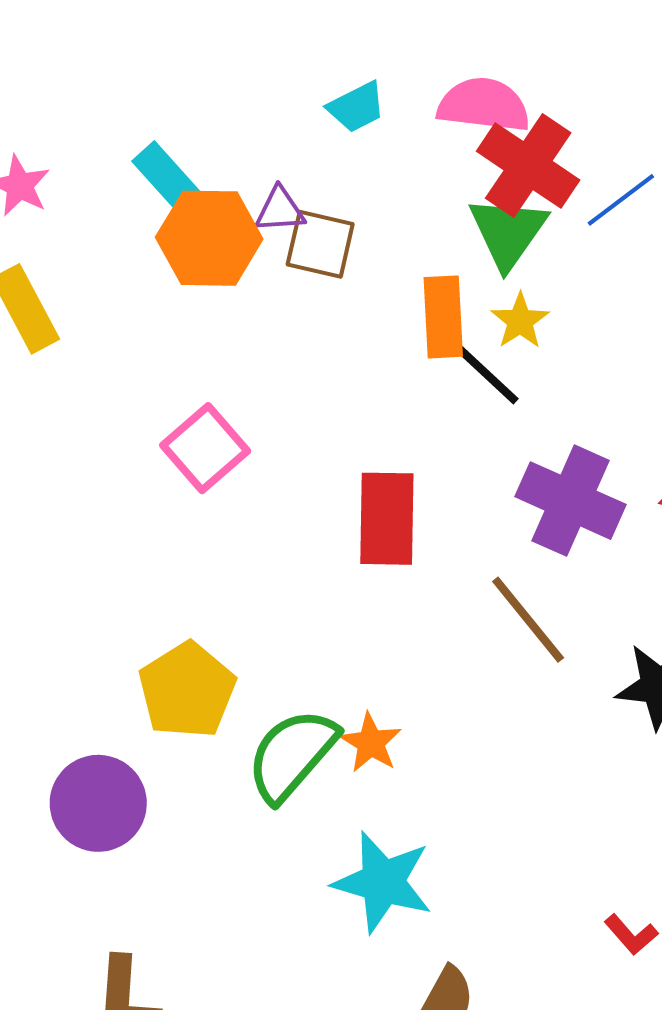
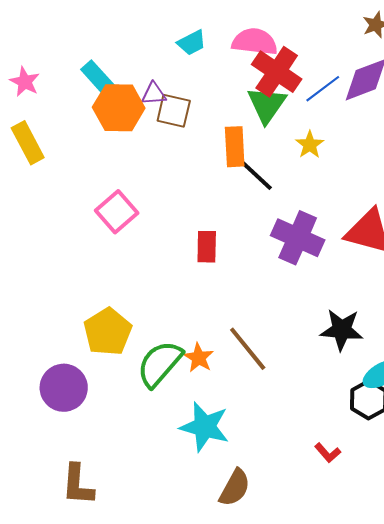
yellow star: (520, 321) -> (310, 145), moved
red rectangle: (387, 519) -> (207, 247), size x0.7
brown line: (528, 620) -> (248, 349), moved

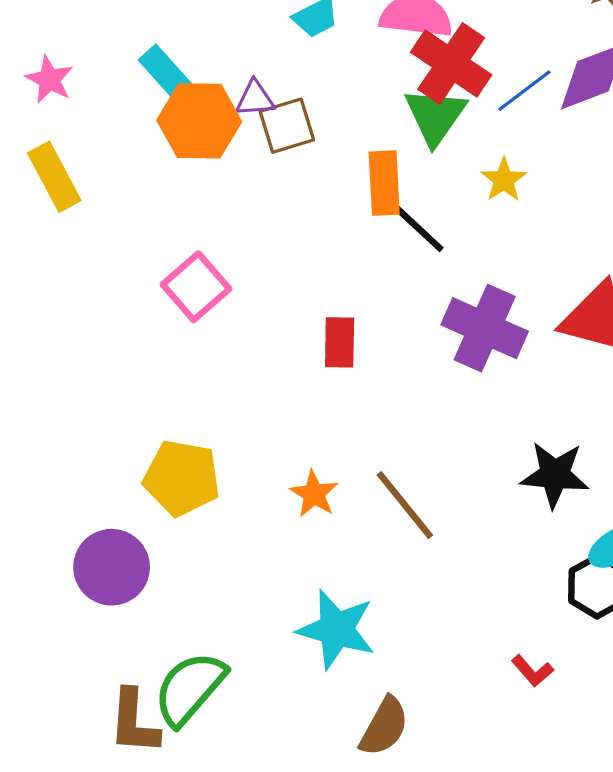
brown square: (174, 111) -> (287, 126), turned -30
yellow pentagon: (108, 332) -> (182, 478), turned -30
orange star: (199, 358) -> (314, 494), moved
green semicircle: (160, 364) -> (190, 688), moved

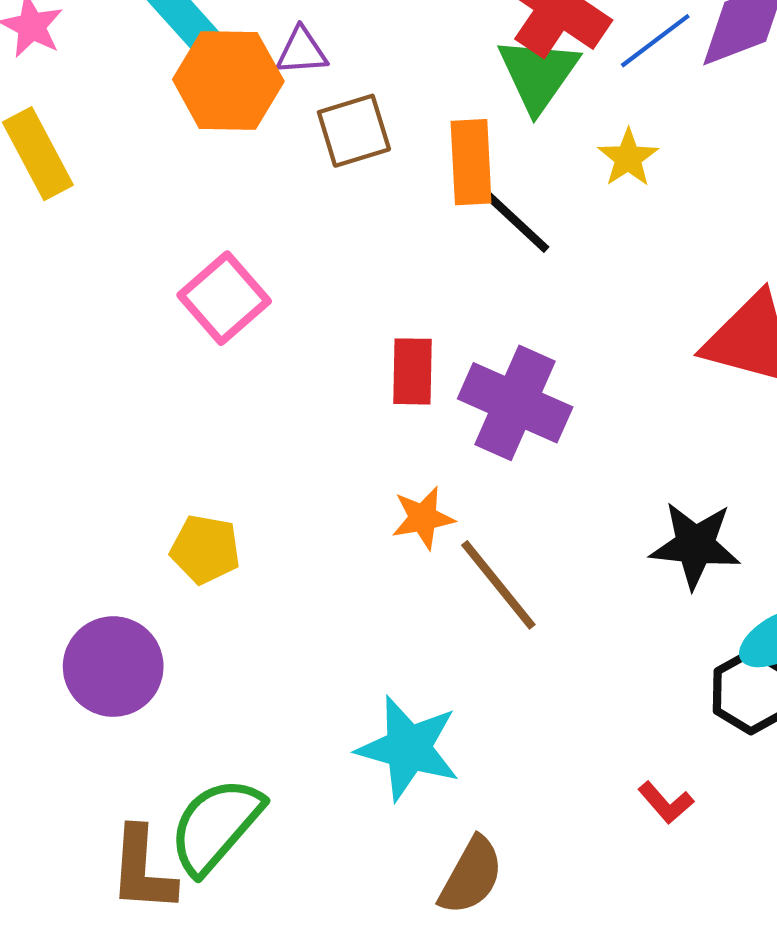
brown square: (287, 126) -> (354, 131), moved
purple cross: (485, 328) -> (515, 403), moved
yellow pentagon: (182, 478) -> (205, 549), size x0.7
orange star: (314, 494) -> (423, 518), moved, turned 30

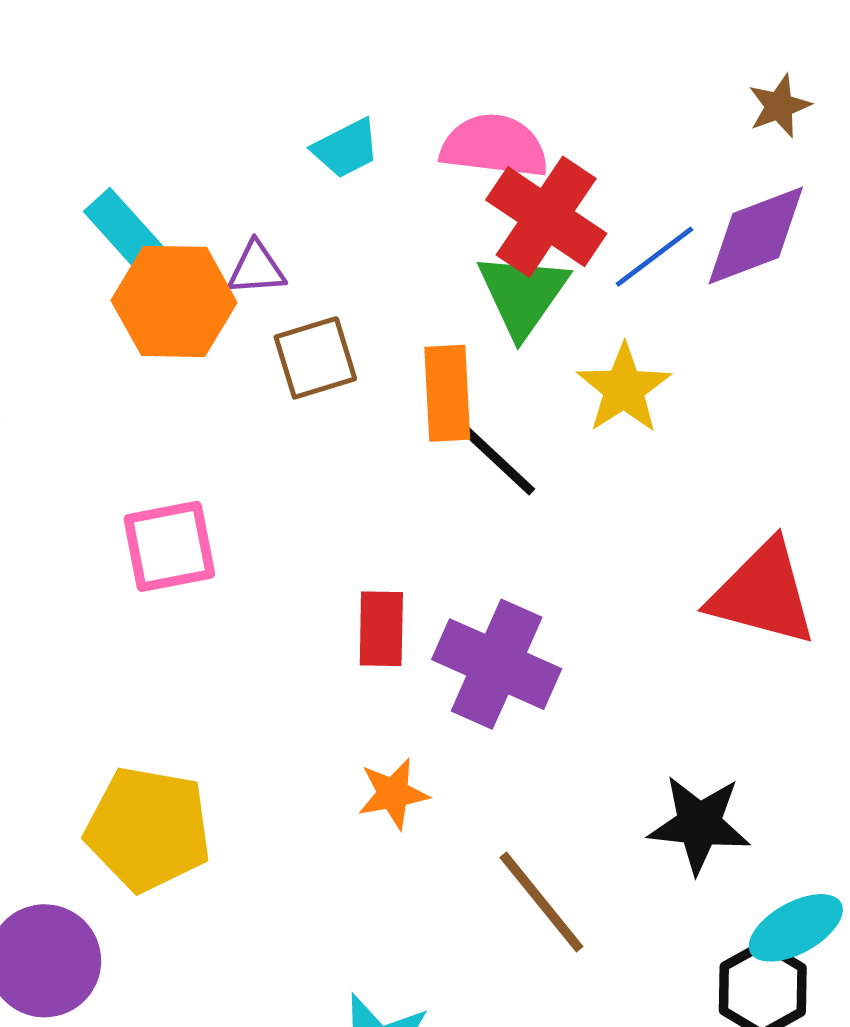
yellow star: (628, 158) -> (624, 389), size x1.4
pink square: (224, 298) -> (169, 546), turned 30
yellow pentagon: (205, 549) -> (148, 829), size x1.6
brown line: (498, 585) -> (541, 902), moved

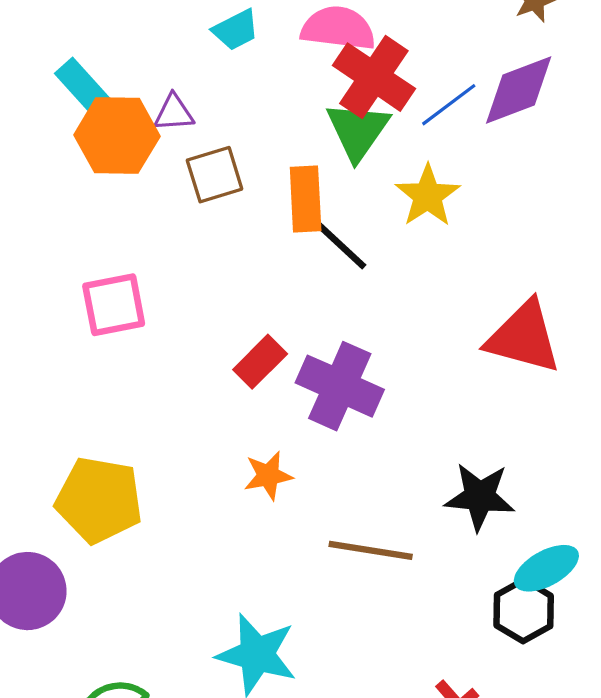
red rectangle: (381, 629) -> (260, 362), turned 44
brown line: (541, 902) -> (371, 550), turned -42

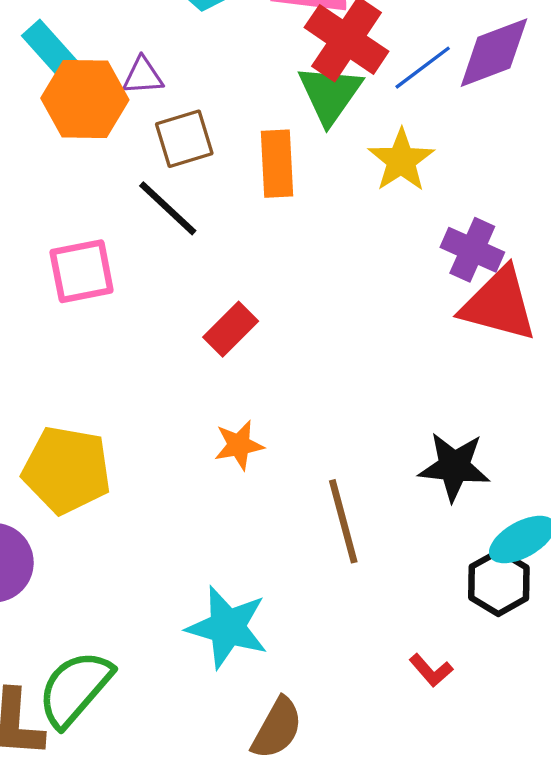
black line: (338, 243) -> (168, 208), moved
purple cross: (340, 386) -> (472, 250), moved, size x0.7
brown line: (371, 550) -> (343, 521), turned 66

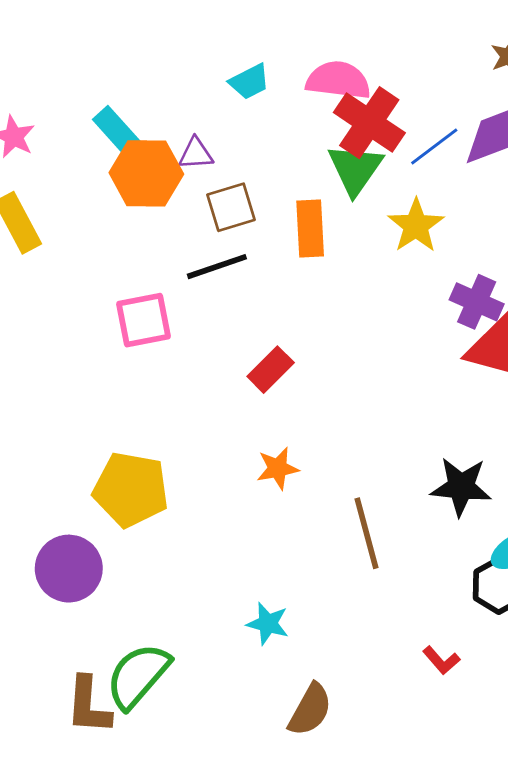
black line: (168, 208) -> (217, 267), turned -62
cyan star: (227, 627) -> (268, 624), size x0.6

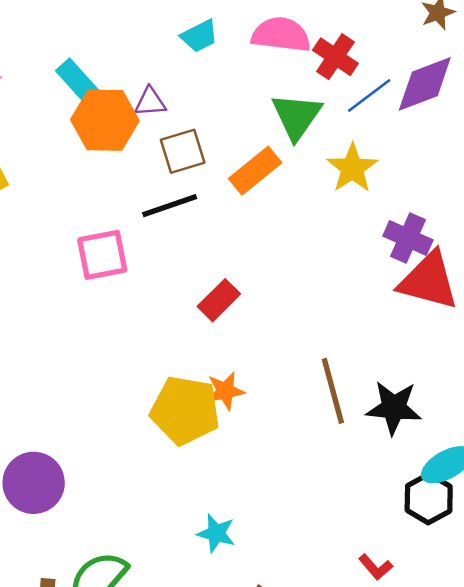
red cross: (369, 123) -> (335, 57), moved, size x0.7
orange rectangle: (310, 228) -> (255, 171), turned 54
yellow pentagon: (131, 490) -> (185, 410), moved
brown line: (367, 533) -> (333, 391), moved

